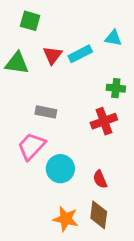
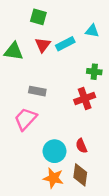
green square: (30, 21) -> (38, 17), moved
cyan circle: (60, 169) -> (54, 151), moved

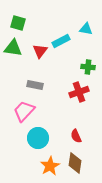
green square: (38, 17) -> (18, 23), moved
red triangle: (43, 45) -> (40, 51), moved
cyan circle: (54, 151) -> (38, 138), moved
orange star: (53, 178) -> (50, 166), turned 30

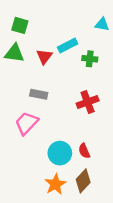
cyan triangle: (86, 29) -> (102, 24), moved
green cross: (88, 67) -> (90, 59), moved
cyan circle: (38, 138) -> (60, 153), moved
brown diamond: (75, 163) -> (83, 181), turned 35

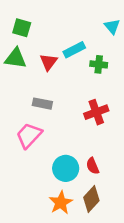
cyan triangle: (102, 24) -> (112, 26), turned 40

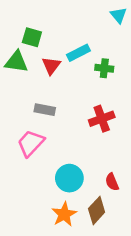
cyan triangle: (112, 26) -> (118, 15), moved
green square: (22, 28) -> (32, 37), moved
red semicircle: (93, 166) -> (112, 182), moved

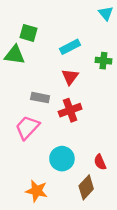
red triangle: (51, 66) -> (70, 77), moved
green cross: (104, 68) -> (103, 61), moved
red cross: (102, 119) -> (70, 110), moved
orange star: (64, 214) -> (37, 191), moved, turned -30

